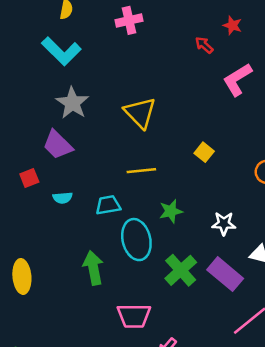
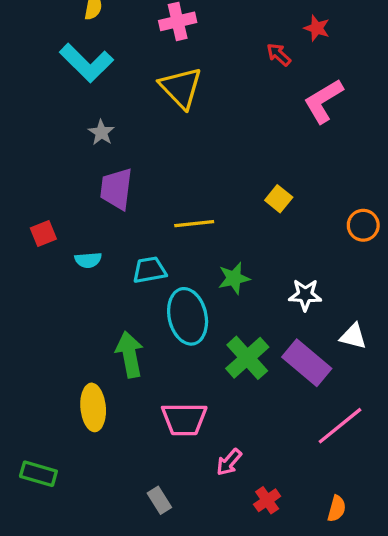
gray star: (72, 103) -> (101, 132), size x0.6
yellow triangle: (140, 113) -> (181, 88), moved
purple trapezoid: (58, 145) -> (116, 189), moved, turned 52
yellow ellipse: (22, 276) -> (93, 407), moved

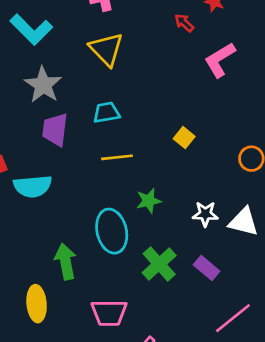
gray star: (101, 132) -> (43, 85), size x1.8
cyan semicircle: (88, 260) -> (33, 186), size x1.8
cyan trapezoid: (149, 270) -> (106, 112), moved
white triangle: (353, 336) -> (243, 222), moved, size x1.4
purple rectangle: (307, 363) -> (207, 268), size x0.7

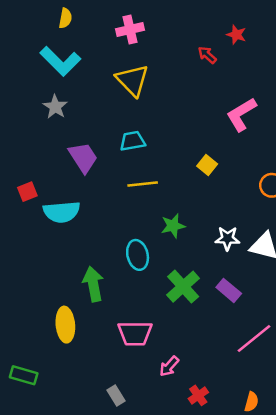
pink L-shape: (220, 60) -> (241, 114), moved
gray star: (43, 85) -> (55, 107), moved, size x0.7
purple trapezoid: (55, 130) -> (83, 157), turned 140
cyan ellipse: (112, 231) -> (138, 255), size x0.7

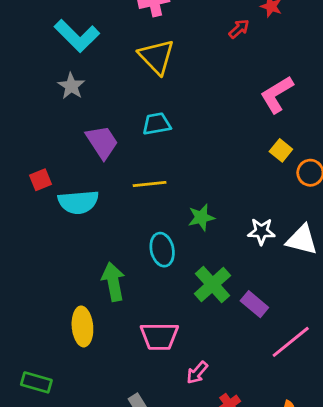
red arrow: (207, 55) -> (239, 29), turned 96
yellow square: (207, 165) -> (281, 150), moved
yellow line: (143, 184) -> (150, 184), moved
purple rectangle: (229, 290) -> (254, 304), moved

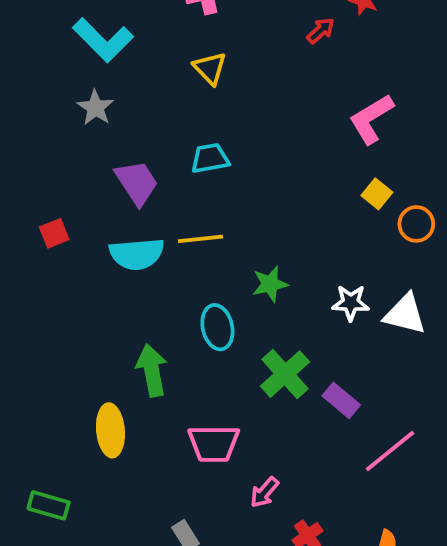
yellow triangle: (157, 57) -> (210, 68), size x0.7
cyan semicircle: (78, 202) -> (137, 254), moved

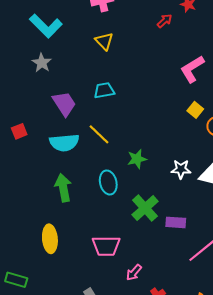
yellow line: (201, 239) -> (99, 134), turned 50
green arrow: (152, 370) -> (63, 188), moved
purple rectangle: (341, 400) -> (176, 222), turned -36

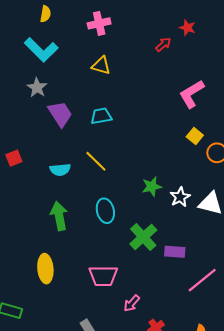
yellow triangle: (104, 41) -> (101, 65), turned -30
purple trapezoid: (64, 104) -> (60, 114), moved
cyan semicircle: (64, 143) -> (60, 170), size x0.7
green star: (137, 159) -> (152, 187), moved
white star: (181, 169) -> (180, 197), turned -30

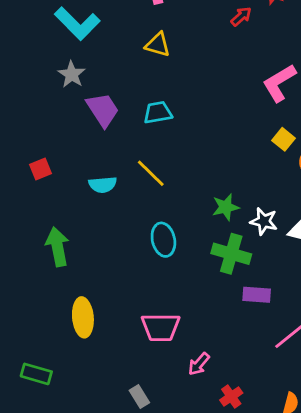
white star: (180, 197) -> (264, 221), turned -30
green arrow: (59, 216) -> (57, 247), moved
green cross: (143, 237) -> (231, 254), moved, turned -32

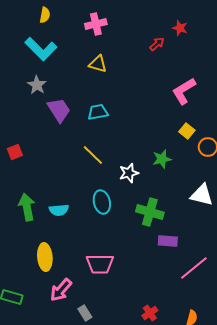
cyan semicircle: (103, 185) -> (59, 210), moved
green star: (226, 207) -> (162, 159), moved
white star: (264, 221) -> (129, 173), moved, turned -30
pink arrow: (199, 364) -> (61, 290), moved, size x1.4

